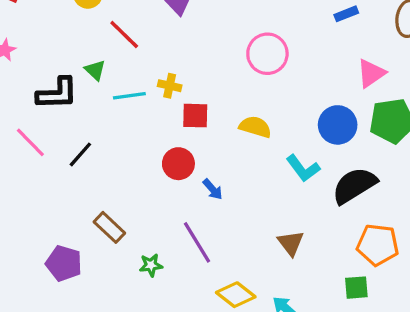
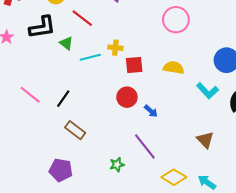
black L-shape: (57, 93) -> (42, 27), moved
brown rectangle: (109, 227) -> (75, 130), moved

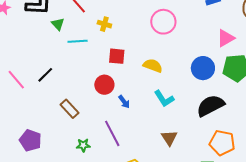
yellow cross: (115, 48) -> (104, 24), moved
cyan L-shape: (208, 91) -> (164, 99), moved
pink line: (30, 95) -> (16, 80), moved
brown rectangle: (75, 130) -> (69, 109), moved

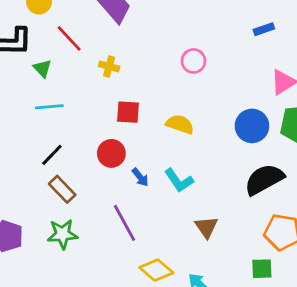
pink circle: (163, 22) -> (194, 61), size x0.7
cyan line: (78, 41) -> (49, 107), moved
black line: (45, 75) -> (52, 155), moved
cyan L-shape: (164, 99) -> (179, 180), moved
green star: (83, 145) -> (62, 234), moved, size x1.5

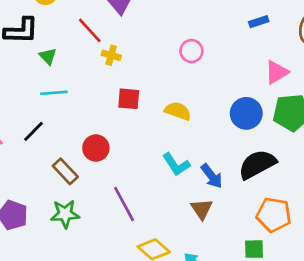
red line: (69, 38) -> (90, 30), moved
red circle: (111, 153) -> (96, 148), moved
black line: (52, 155) -> (34, 131), moved
blue arrow: (140, 177) -> (212, 176), moved, size x1.4

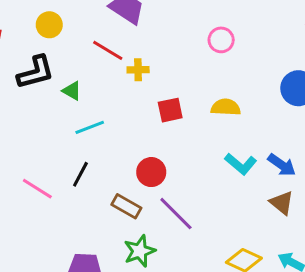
purple line: (124, 204) -> (176, 214), moved

